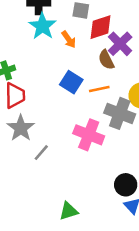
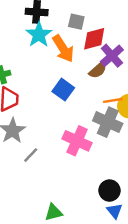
orange arrow: (69, 39) -> (63, 49), size x1.6
brown semicircle: (106, 60) -> (98, 70), turned -108
orange line: (99, 89) -> (113, 100), moved

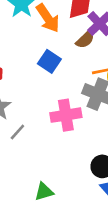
pink cross: (77, 141) -> (66, 115), turned -32

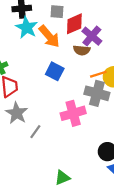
brown semicircle: (85, 39) -> (82, 50), turned 56

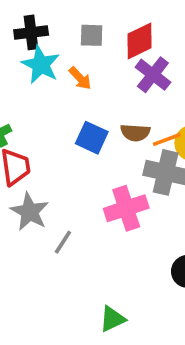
red diamond: (74, 24) -> (140, 41), moved
orange arrow: (49, 36) -> (80, 78), size x0.6
brown semicircle: (82, 50) -> (135, 133), moved

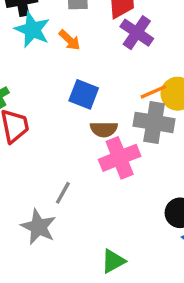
brown semicircle: (135, 133) -> (104, 129), moved
gray star: (30, 212) -> (38, 227), moved

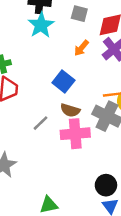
orange arrow: (70, 40) -> (81, 48), moved, turned 70
gray line: (63, 193) -> (40, 123), moved

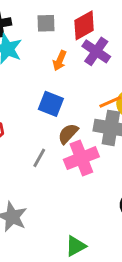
brown semicircle: (70, 110) -> (68, 134), turned 132

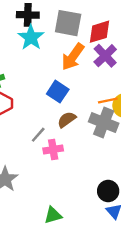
gray square: (46, 23) -> (68, 23), size x1.6
orange arrow: (60, 61) -> (73, 57), size x1.6
pink cross: (81, 158) -> (53, 150), moved, size x0.7

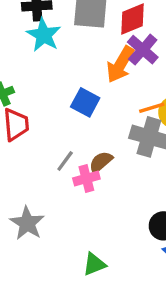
orange arrow: (73, 57) -> (120, 65), moved
brown semicircle: (67, 120) -> (101, 162), moved

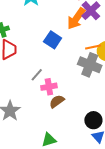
brown semicircle: (101, 162) -> (57, 101), moved

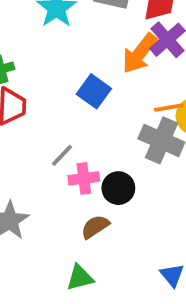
brown semicircle: (57, 101) -> (95, 227), moved
black circle: (93, 120) -> (118, 188), moved

